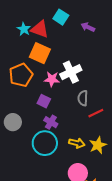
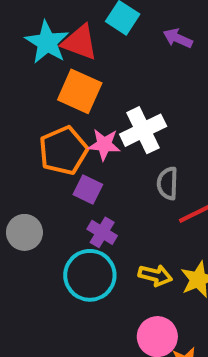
cyan star: (24, 29) -> (47, 42), size x1.5
orange pentagon: (21, 75) -> (63, 151), moved

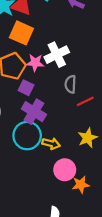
purple cross: (102, 232) -> (34, 112), size x1.5
yellow arrow: (155, 275) -> (51, 144), moved

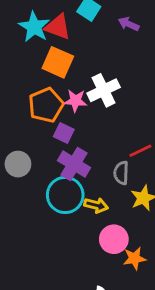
gray semicircle: (70, 84) -> (121, 173), moved

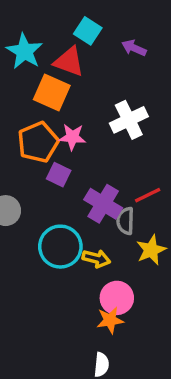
red triangle: (58, 27) -> (69, 62), moved
white cross: (104, 90) -> (129, 120), moved
purple cross: (74, 164) -> (103, 204), moved
orange star: (134, 258) -> (110, 320), moved

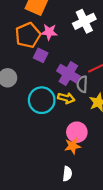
yellow arrow: (96, 259) -> (66, 98), moved

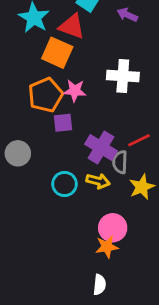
white cross: (84, 21) -> (123, 76), turned 30
purple square: (41, 55) -> (63, 123), turned -32
cyan circle: (42, 100) -> (65, 184), size x0.7

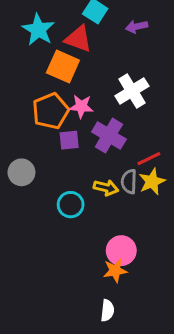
purple arrow: (127, 15) -> (137, 27), turned -36
white cross: (123, 76) -> (132, 91), turned -36
purple cross: (101, 148) -> (109, 136), moved
yellow arrow: (98, 181) -> (106, 188), moved
yellow star: (142, 187) -> (152, 182), moved

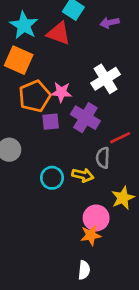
orange square: (63, 66) -> (19, 60), moved
yellow star: (152, 182) -> (123, 198), moved
yellow arrow: (106, 188) -> (83, 175), moved

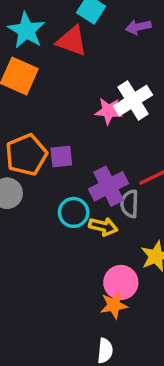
pink star: (61, 92) -> (109, 111), moved
orange pentagon: (35, 96) -> (26, 155), moved
purple cross: (85, 118) -> (109, 186), moved, turned 32
cyan circle: (52, 178) -> (74, 212), moved

